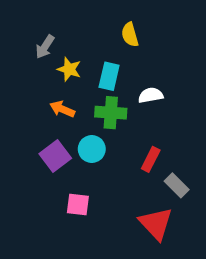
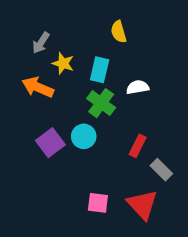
orange arrow: (62, 109) -> (38, 87), moved, size x1.4
green cross: (111, 113) -> (101, 103), turned 32
pink square: (78, 205) -> (98, 203), moved

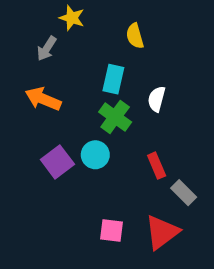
yellow star: (63, 63) -> (72, 18), moved
white semicircle: (138, 87) -> (157, 99), turned -65
red rectangle: (138, 146) -> (157, 166), turned -50
red triangle: (142, 205) -> (162, 232), turned 36

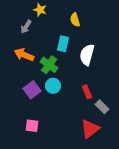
white semicircle: (157, 99) -> (87, 55), size x1.5
green cross: (115, 117) -> (49, 65), moved
pink square: (112, 230) -> (32, 126), moved

